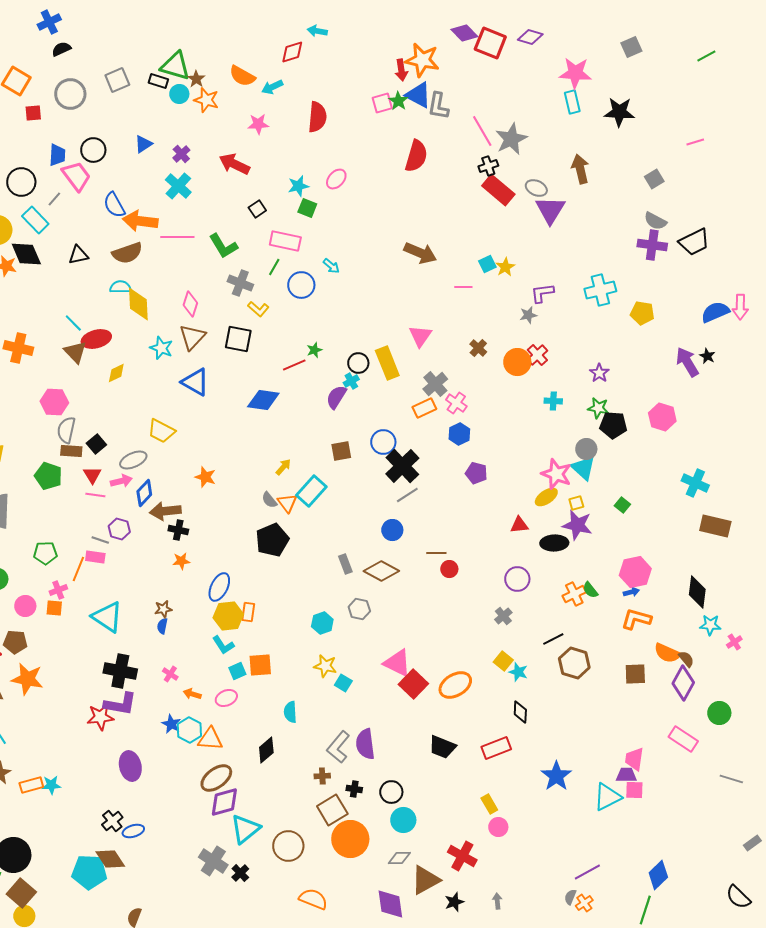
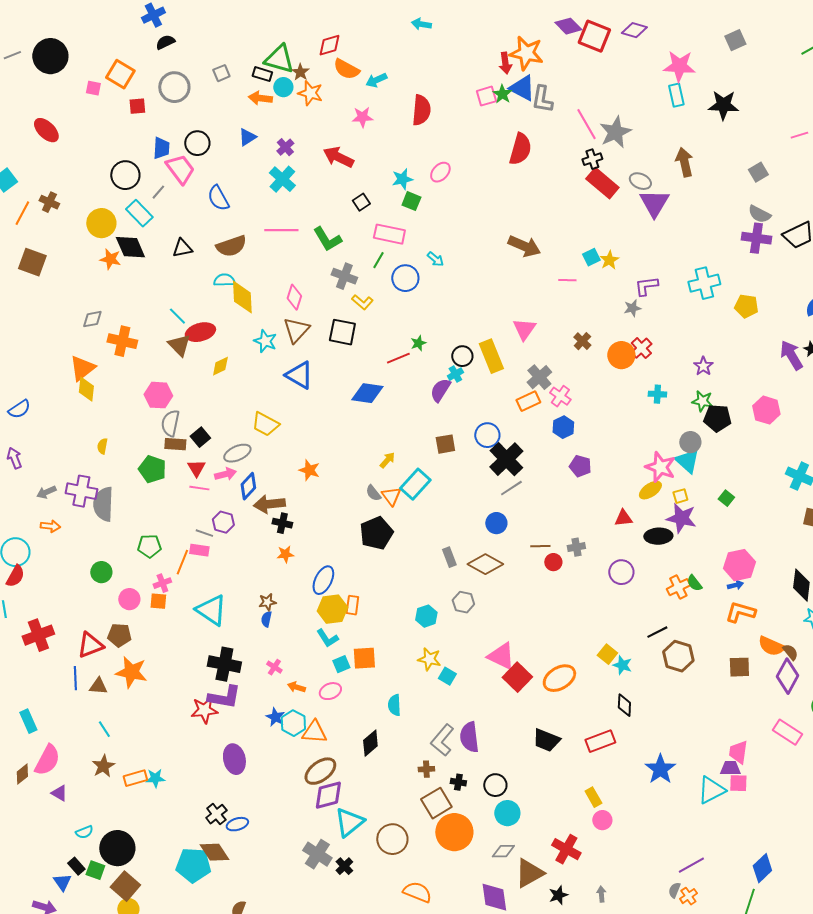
red diamond: (292, 52) -> (329, 45), moved
gray square: (117, 80) -> (221, 73), size x0.7
orange arrow: (140, 221) -> (260, 98), moved, size x0.7
gray cross: (503, 616) -> (576, 547), moved, turned 30

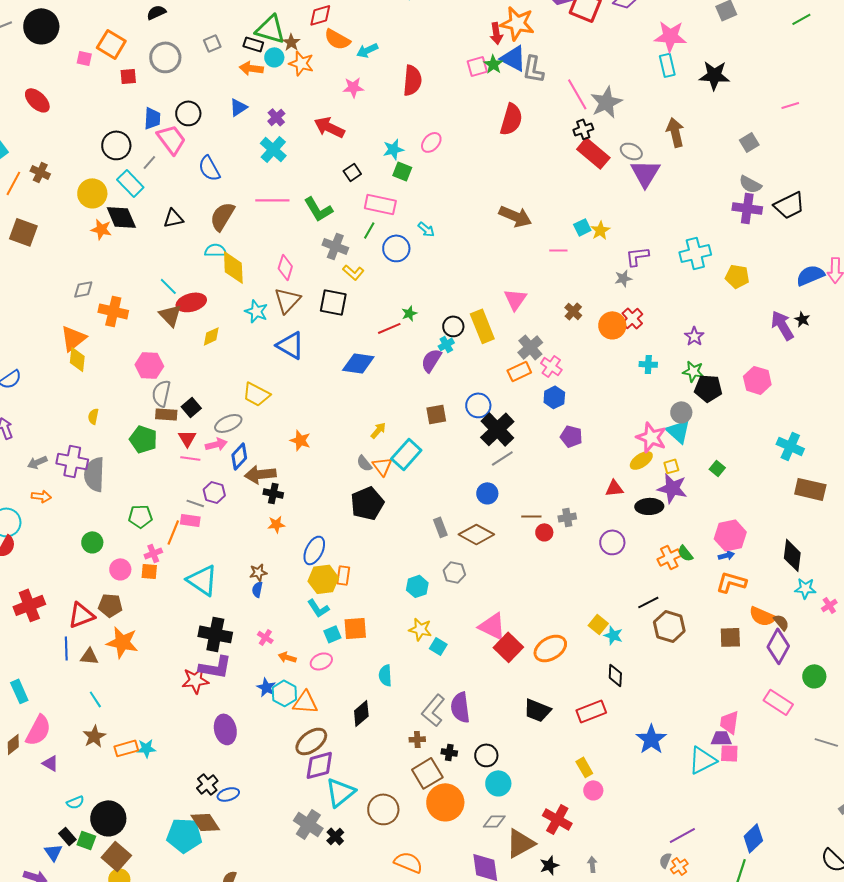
brown semicircle: (231, 246) -> (222, 216), turned 140

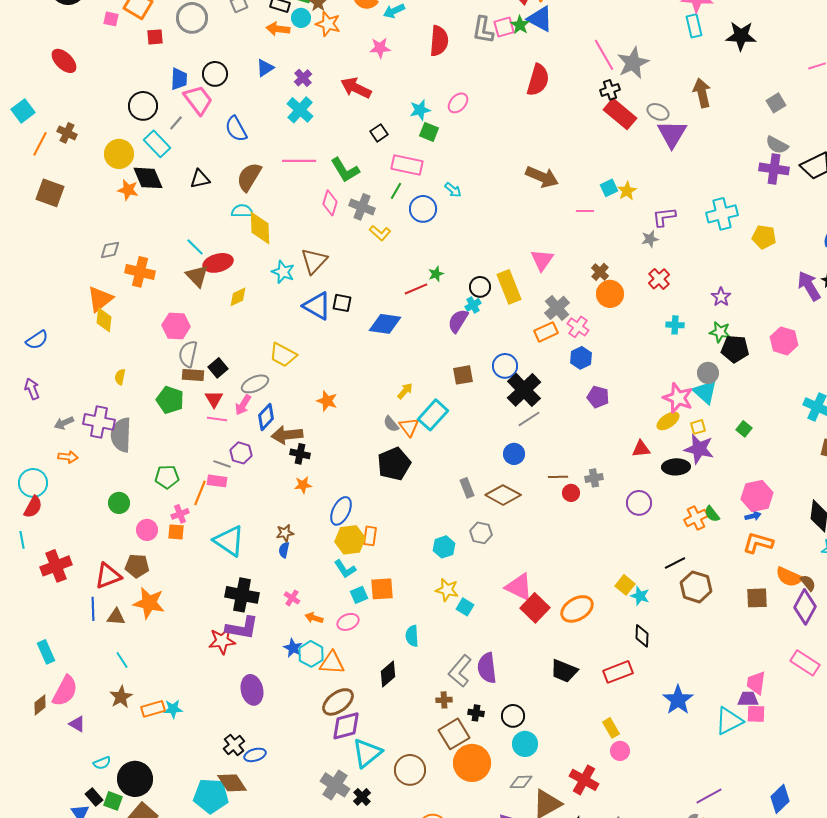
gray L-shape: (533, 69) -> (483, 30), moved
pink diamond: (285, 267) -> (330, 203), moved
black square: (333, 302) -> (342, 303), moved, size x0.7
orange circle: (612, 325) -> (610, 294), moved
pink arrow: (216, 444) -> (243, 405), turned 135

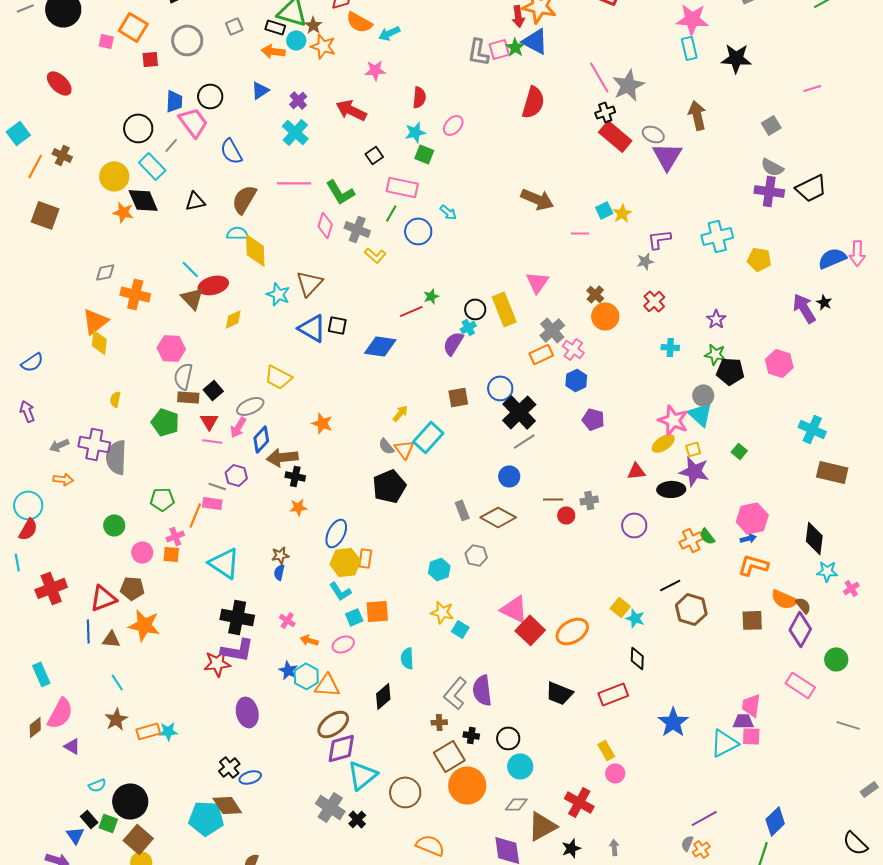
red semicircle: (439, 41) -> (419, 97), moved, size x0.7

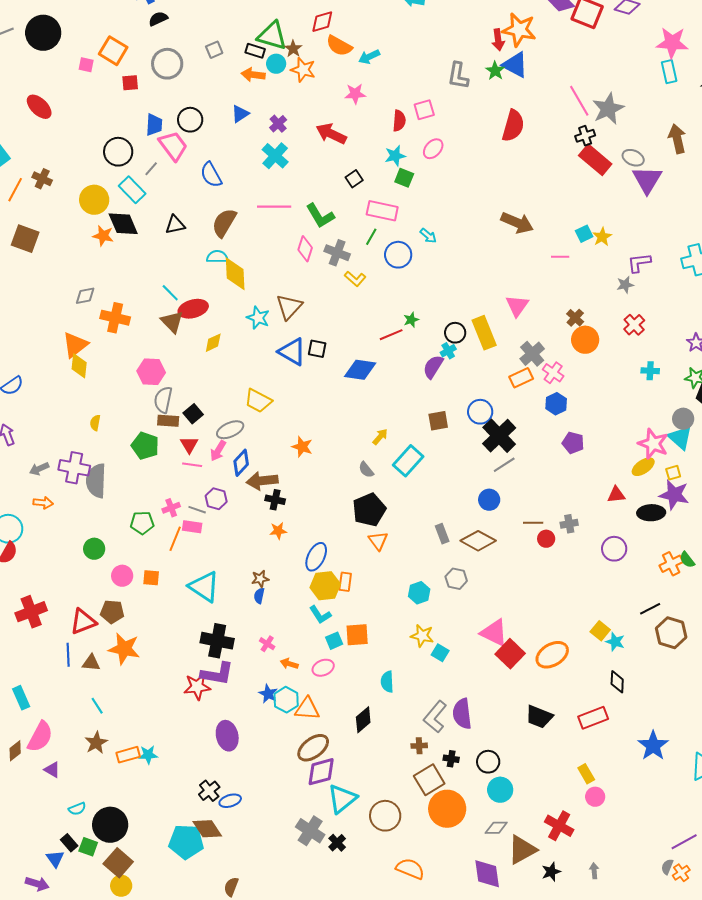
pink square: (499, 49) -> (424, 110), moved
orange triangle: (404, 449) -> (378, 541), moved
pink cross: (175, 536) -> (171, 508), moved

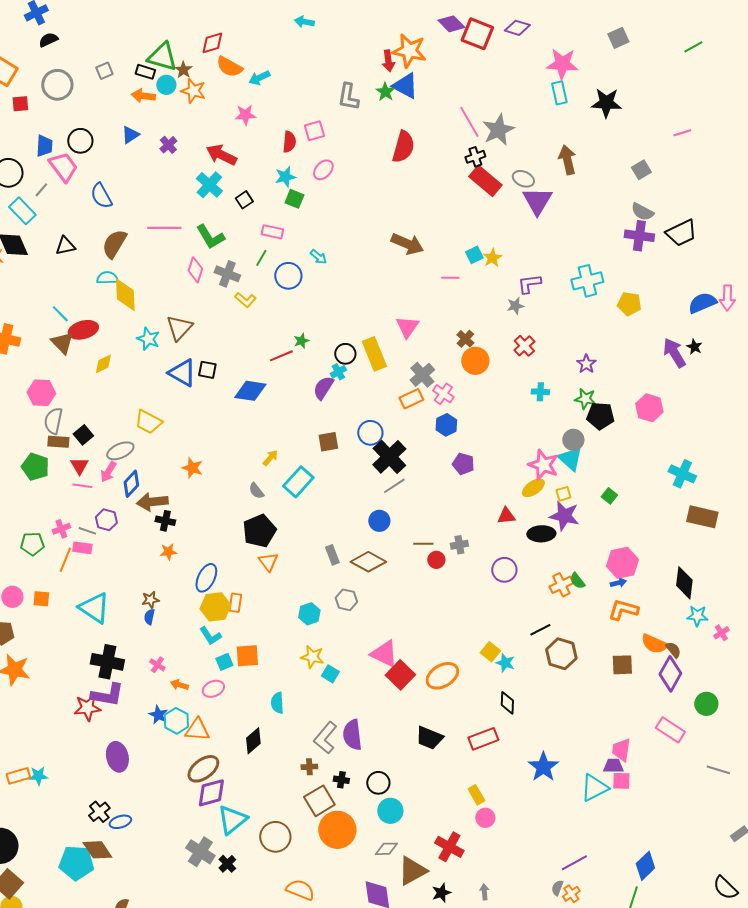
cyan cross: (275, 156) -> (209, 185), moved
pink rectangle: (382, 211) -> (272, 232), size x0.7

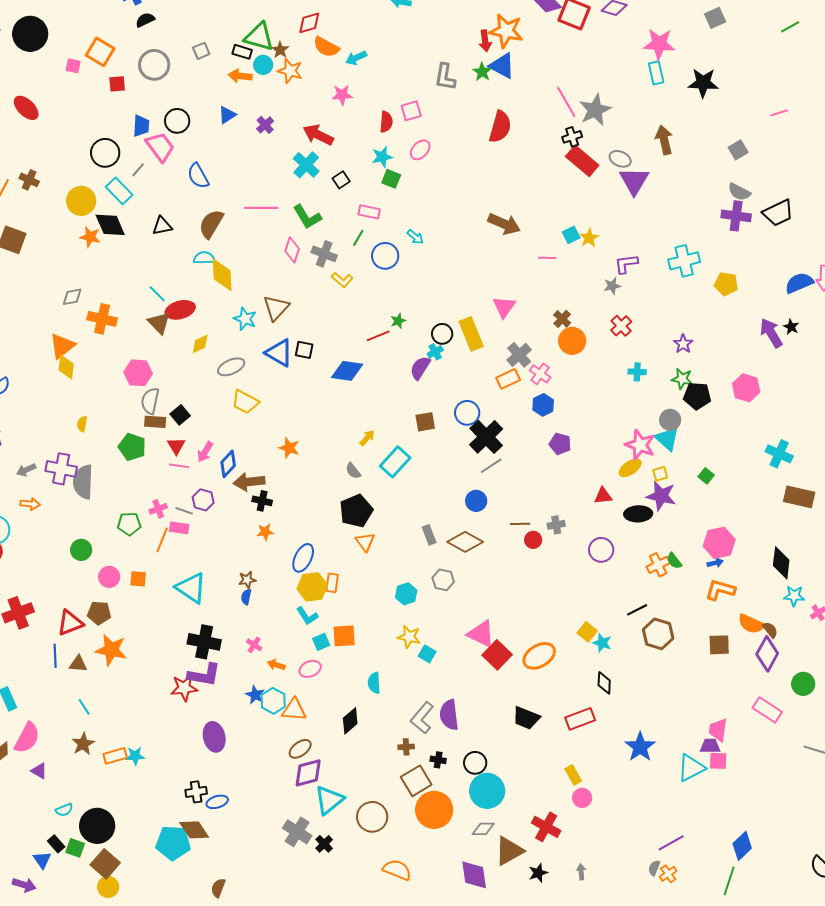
gray ellipse: (120, 451) -> (231, 367), moved
brown ellipse: (203, 769) -> (300, 749), size x0.7
cyan circle: (390, 811) -> (487, 791), size x1.4
black cross: (99, 812) -> (196, 792), turned 30

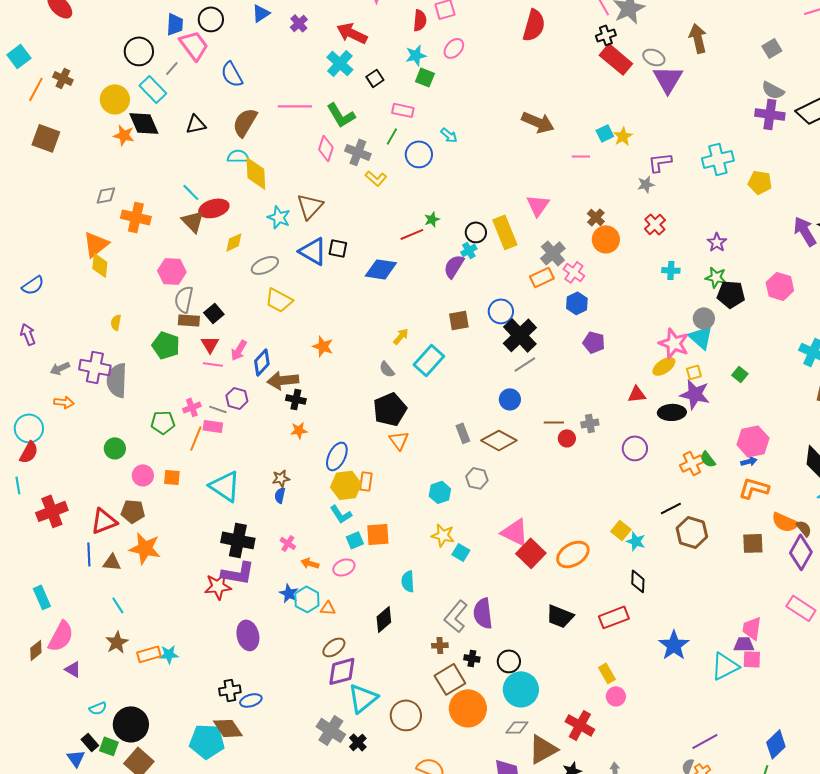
orange triangle: (294, 710) -> (328, 608), size x0.6

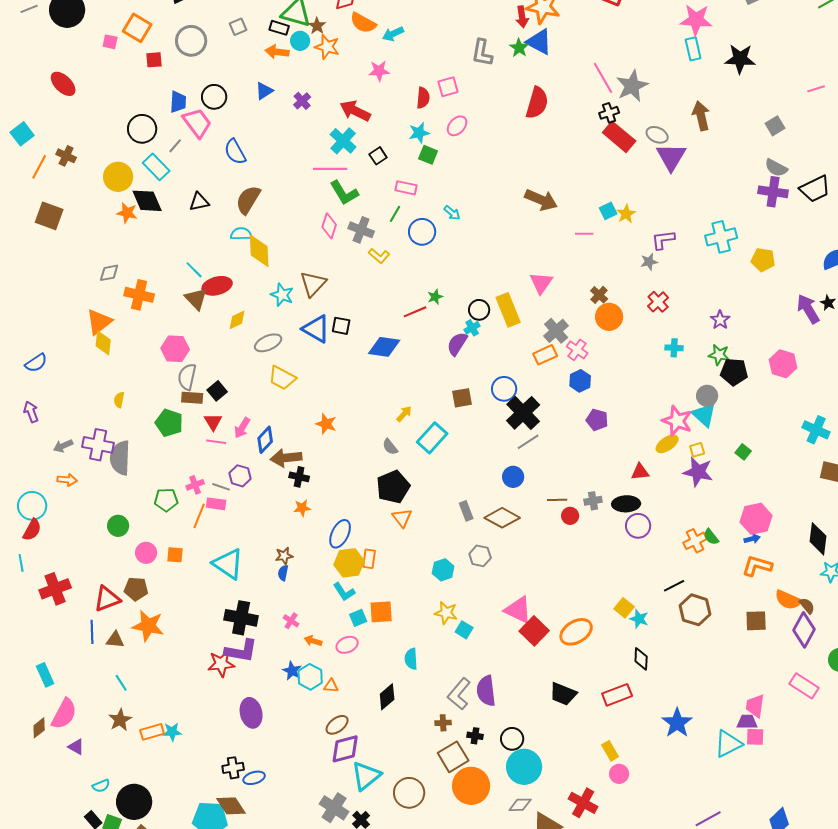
pink line: (295, 106) -> (330, 169), moved
black ellipse: (672, 412) -> (626, 504), moved

